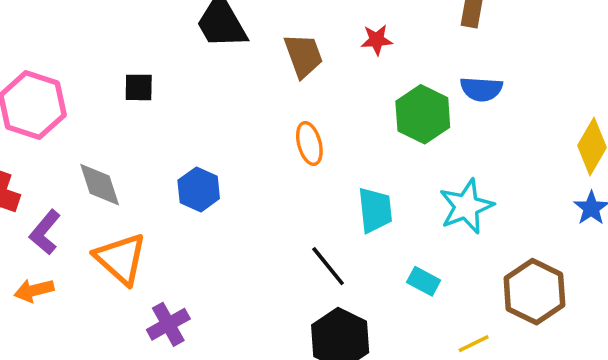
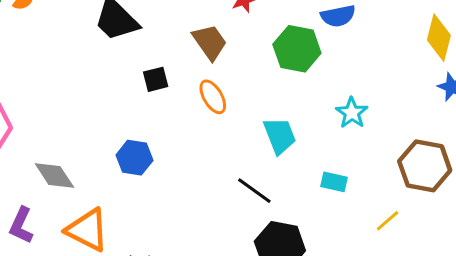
brown trapezoid: (303, 55) -> (210, 42), moved
black square: (139, 87) -> (156, 79), moved
cyan star: (466, 206) -> (352, 113), size x0.7

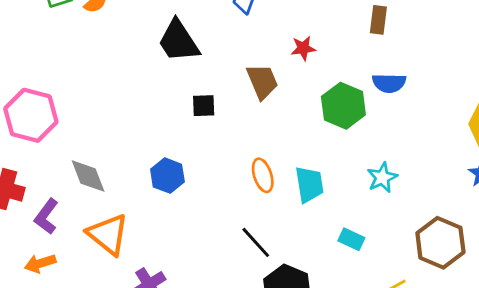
orange ellipse: (213, 97) -> (263, 175), moved
black line: (254, 191) -> (256, 242), moved

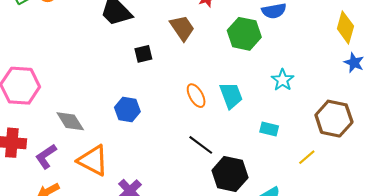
purple L-shape: (46, 216) -> (46, 156), turned 30

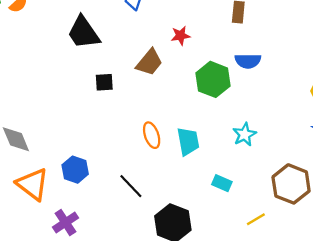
brown trapezoid: (182, 28) -> (149, 62), turned 64
blue hexagon: (127, 109) -> (75, 170), moved
black line: (201, 145) -> (131, 186), moved

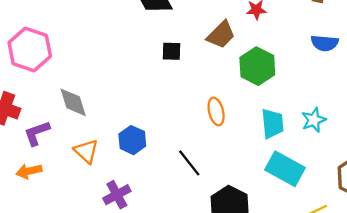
green hexagon: (213, 79) -> (257, 66), moved
cyan trapezoid: (188, 141) -> (272, 124), moved
cyan rectangle: (222, 183) -> (285, 169), size x1.8
orange triangle: (33, 184) -> (86, 151), size x0.7

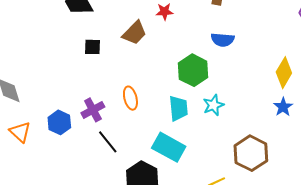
green hexagon: (257, 66) -> (193, 70), moved
cyan rectangle: (285, 169) -> (169, 147), moved
purple cross: (117, 195) -> (93, 110), moved

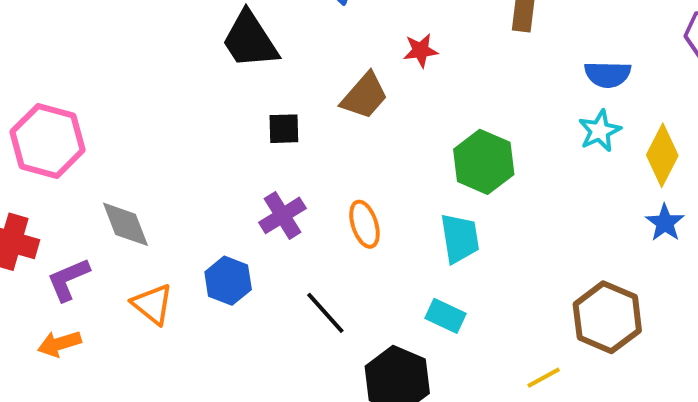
blue semicircle: (223, 40) -> (608, 74), moved
cyan star: (213, 105) -> (600, 131), moved
purple cross: (93, 110) -> (282, 215), moved
cyan rectangle: (169, 147) -> (446, 316), size x0.6

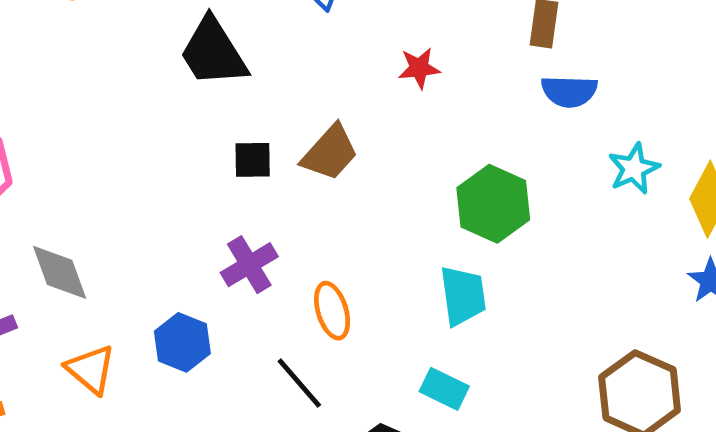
blue semicircle: (608, 74) -> (569, 91), moved
brown trapezoid: (364, 96) -> (330, 153), moved
orange ellipse: (364, 224) -> (332, 311), moved

